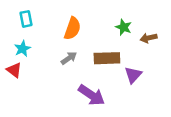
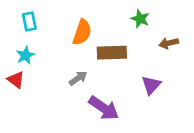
green star: (124, 27) -> (140, 19), moved
gray arrow: (69, 58) -> (78, 78), moved
brown rectangle: (107, 58) -> (112, 53), moved

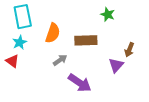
cyan rectangle: (29, 21) -> (23, 17), size x1.6
orange semicircle: (82, 32) -> (53, 33), moved
brown arrow: (169, 43) -> (129, 50), moved, turned -56

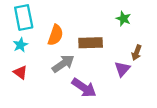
green star: (108, 14) -> (123, 19), moved
gray arrow: (60, 60) -> (63, 64), size x1.5
red triangle: (12, 61) -> (20, 72), moved

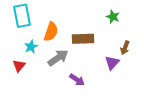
cyan star: (20, 45) -> (31, 47), moved
red triangle: (20, 72) -> (19, 66), turned 32
purple arrow: (84, 88) -> (77, 80), size x0.7

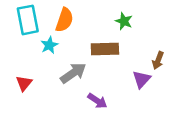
green star: (113, 17) -> (124, 21), moved
orange semicircle: (51, 32) -> (64, 20), moved
cyan star: (31, 47) -> (49, 45), moved

